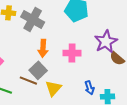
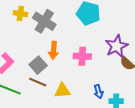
gray square: (38, 70) -> (38, 65), moved
yellow triangle: (53, 88) -> (62, 91), turned 42

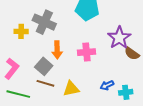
yellow cross: (20, 14) -> (21, 31), moved
blue arrow: (98, 92) -> (107, 85), turned 88

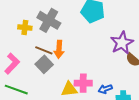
pink cross: (87, 52) -> (83, 83), moved
brown line: (45, 83) -> (44, 50), moved

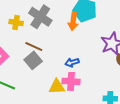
orange arrow: (59, 49) -> (73, 21), moved
blue arrow: (105, 89) -> (72, 62), moved

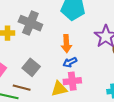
orange arrow: (73, 21) -> (66, 44), moved
brown line: (34, 46) -> (22, 88), moved

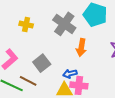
gray cross: (30, 23) -> (64, 24), moved
blue arrow: (70, 62) -> (70, 74), moved

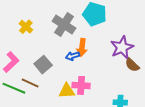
yellow cross: (26, 25) -> (26, 27), turned 32
blue arrow: (70, 74) -> (73, 56), moved

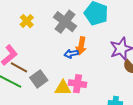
gray square: (43, 65) -> (39, 79), moved
brown line: (30, 83) -> (19, 67), moved

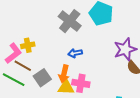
yellow cross: (27, 21) -> (28, 45), moved, turned 32
orange arrow: (81, 46) -> (64, 74), moved

